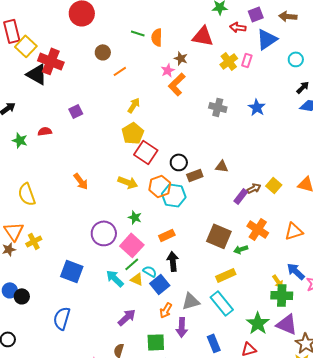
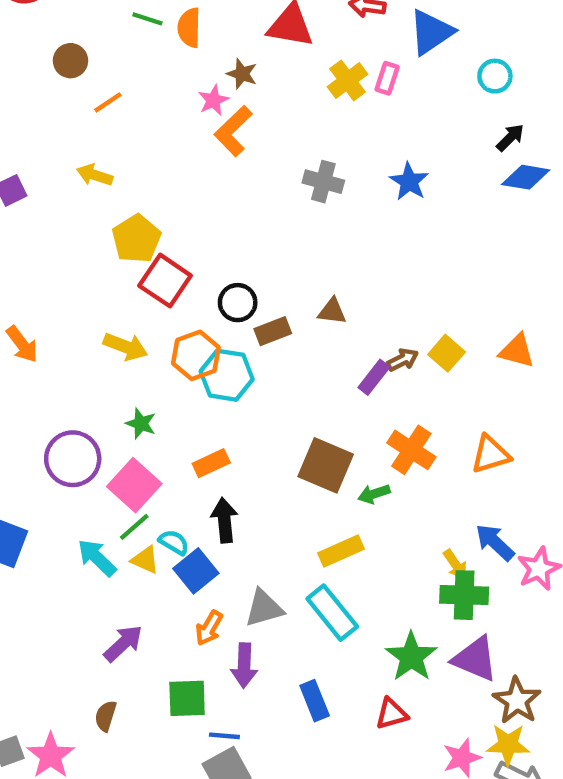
yellow arrow: (134, 105) -> (95, 175), moved, turned -105

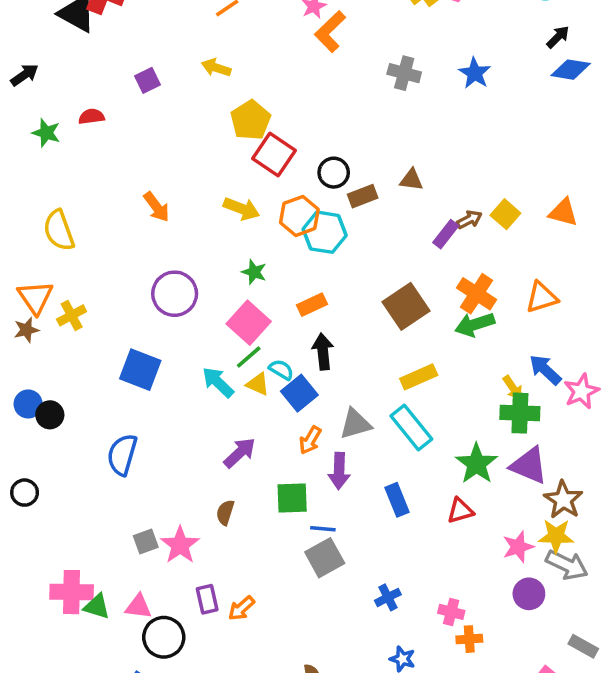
purple circle: (73, 459) -> (175, 294), moved
brown square: (326, 465) -> (406, 306), turned 33
green arrow: (374, 494) -> (475, 324), moved, size x1.5

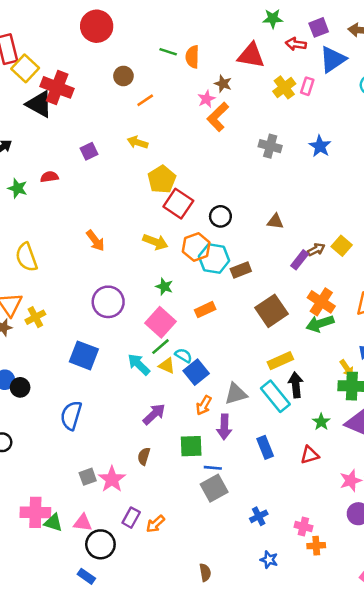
brown rectangle: (363, 196) -> (241, 270), moved
black arrow: (323, 352) -> (296, 385), moved
green star: (477, 464) -> (321, 422), size x0.6
purple rectangle: (207, 599) -> (131, 518), turned 42

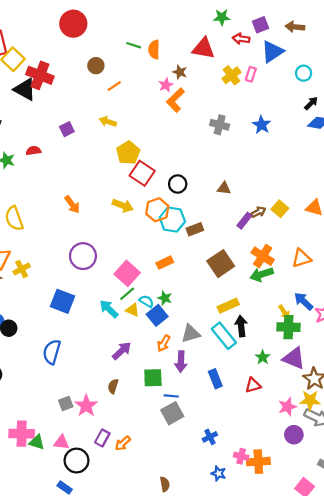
green star: (164, 287) -> (165, 298), moved
pink cross: (303, 526) -> (241, 456), moved
orange cross: (316, 546) -> (258, 462), size x1.5

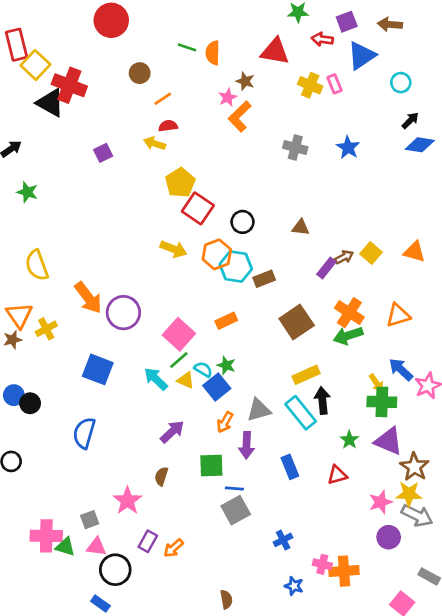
pink rectangle: (251, 74) -> (334, 84), turned -40
yellow cross: (231, 75) -> (310, 85), turned -30
red semicircle: (33, 151) -> (168, 126), moved
orange arrow: (72, 204) -> (88, 298), moved, size x1.4
gray square: (66, 404) -> (90, 520), moved

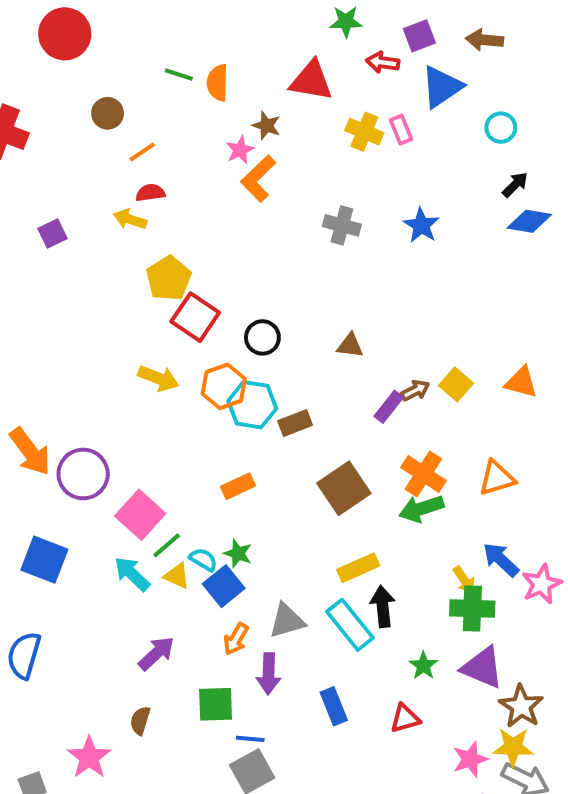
pink square: (179, 334) -> (140, 515), moved

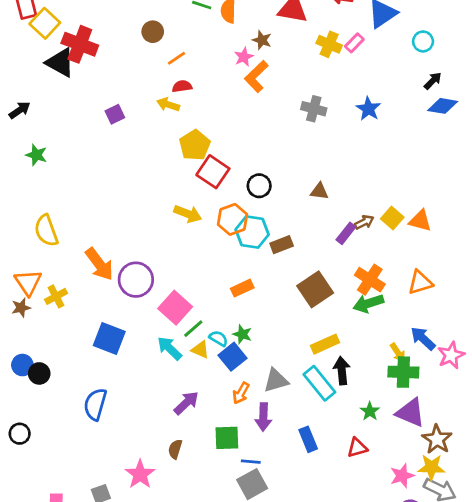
pink rectangle: (401, 130) -> (354, 43), turned 66
orange triangle: (521, 382) -> (420, 221), moved

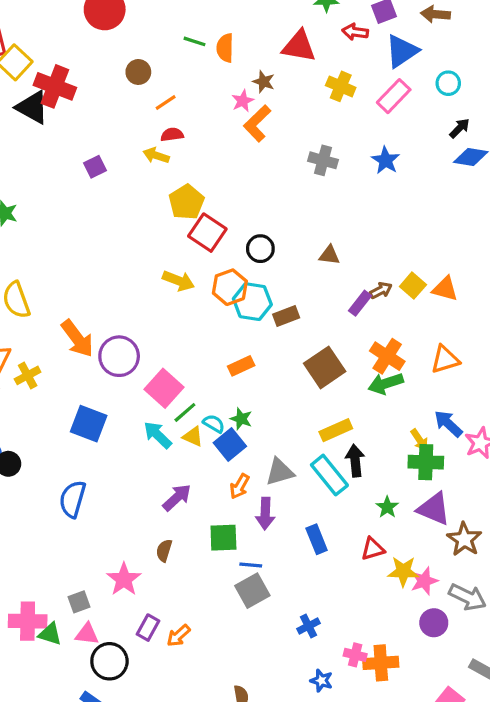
pink rectangle: (354, 43) -> (394, 96), moved, size x1.5
yellow star: (431, 467) -> (403, 571), moved

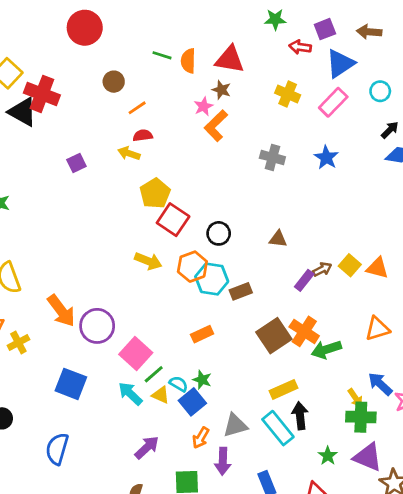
red triangle: (299, 46) -> (230, 59), moved
orange cross: (387, 356) -> (304, 331), moved

